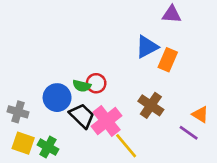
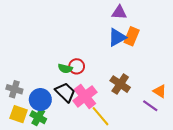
purple triangle: (172, 14) -> (119, 12), moved
orange rectangle: (168, 60) -> (132, 36), moved
blue circle: (57, 98) -> (40, 100), moved

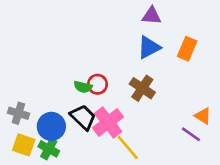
orange rectangle: (132, 36) -> (187, 49), moved
brown cross: (120, 84) -> (142, 88), moved

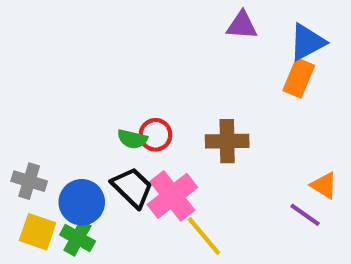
blue triangle: (149, 47) -> (307, 42), moved
brown cross: (142, 88) -> (227, 141), turned -35

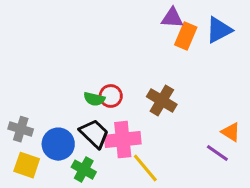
orange rectangle: (299, 78) -> (186, 36), moved
brown cross: (227, 141) -> (162, 100), turned 32
pink cross: (172, 196) -> (123, 140), turned 32
green cross: (78, 238) -> (84, 170), moved

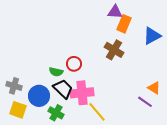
blue triangle: (219, 30) -> (152, 36), moved
green semicircle: (94, 99) -> (56, 72), moved
brown cross: (162, 100) -> (114, 50), moved

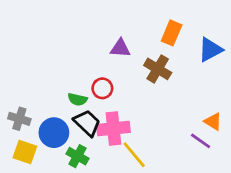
purple triangle: (115, 12) -> (120, 48), moved

